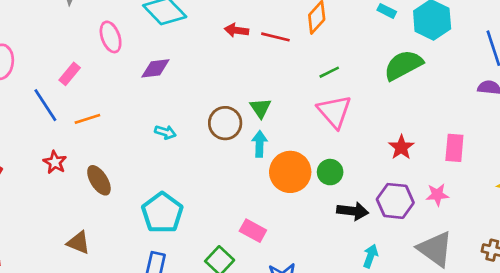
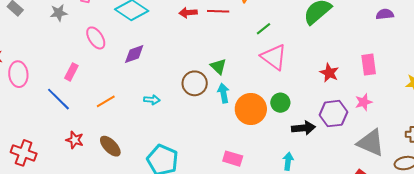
orange line: (87, 119) -> (106, 101), moved
cyan arrow: (370, 256) -> (288, 161), moved

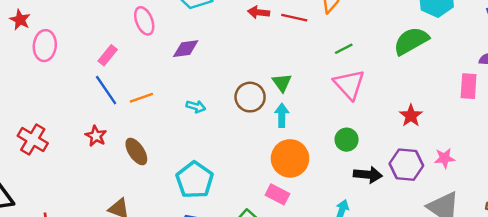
pink rectangle: (369, 65) -> (469, 86), moved
blue line: (58, 99) -> (106, 90), moved
orange circle: (251, 109) -> (290, 158), moved

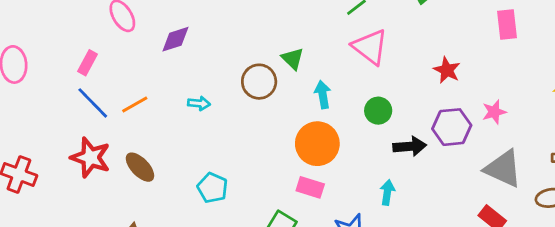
cyan arrow: (282, 115) -> (323, 94), moved
red star: (96, 136) -> (91, 158), size x1.6
cyan pentagon: (195, 180) -> (212, 188), size x0.7

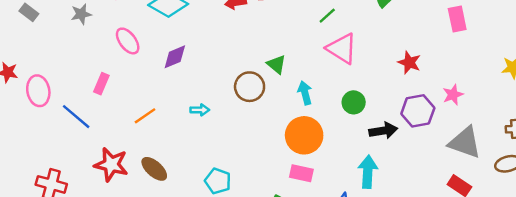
blue line: (93, 103) -> (76, 117), moved
cyan arrow: (387, 192) -> (368, 172), size x1.5

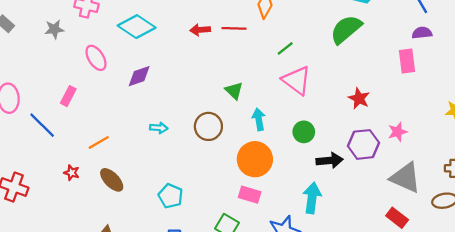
brown circle: (250, 87) -> (208, 126), moved
orange line: (145, 116) -> (99, 142), moved
red star: (111, 164) -> (72, 173), size x0.5

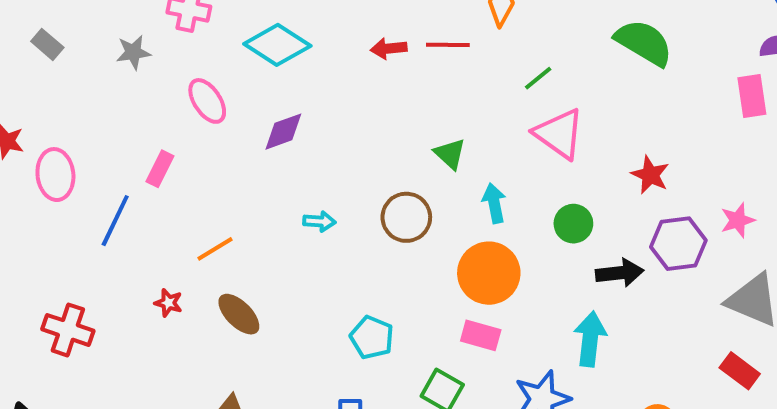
green semicircle: (346, 29) -> (644, 43), turned 72
red star: (359, 98) -> (650, 175), moved
blue line: (42, 125) -> (115, 221), turned 72
cyan pentagon: (171, 196) -> (372, 337), moved

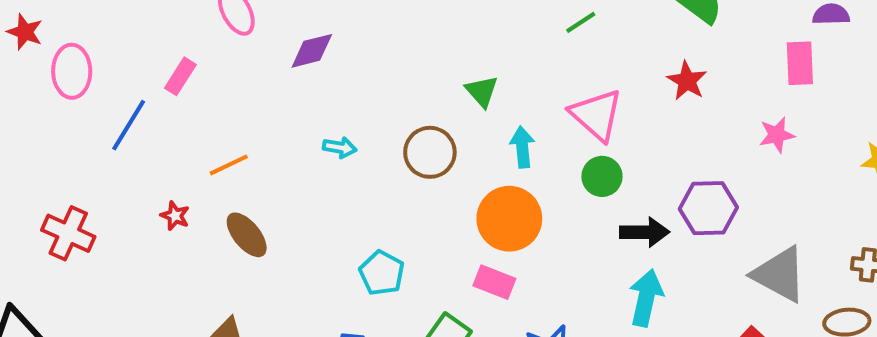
pink triangle: (559, 134) -> (596, 115), moved
red star: (650, 175) -> (687, 81), moved
pink star: (738, 220) -> (777, 135), moved
cyan arrow: (590, 339) -> (646, 298), moved

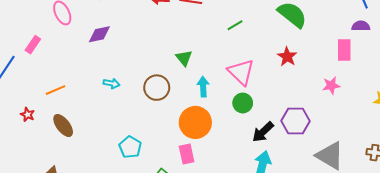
black arrow: (645, 232) -> (263, 132), turned 135
pink rectangle: (494, 282) -> (187, 154), turned 54

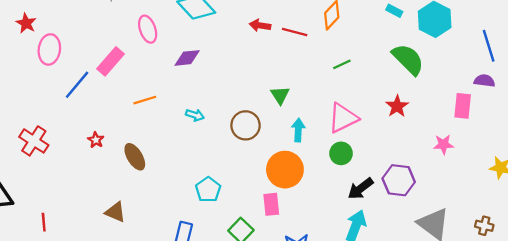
pink rectangle: (33, 45) -> (110, 61), size x1.4
pink triangle: (241, 72) -> (343, 118), turned 44
orange line: (55, 90) -> (145, 100), moved

